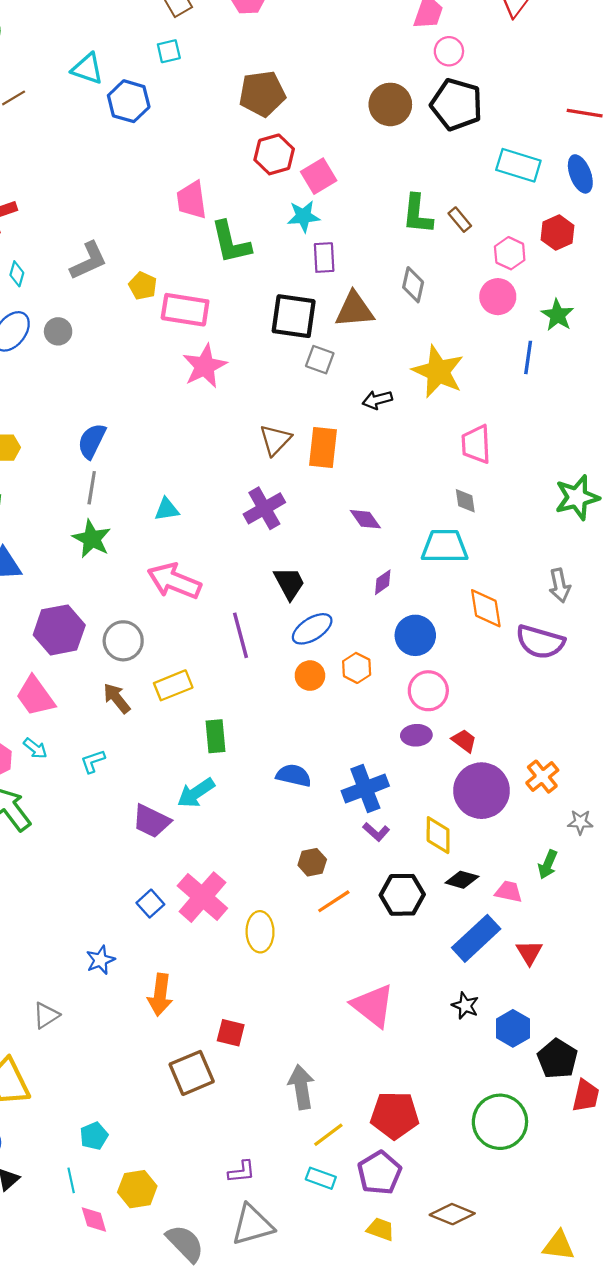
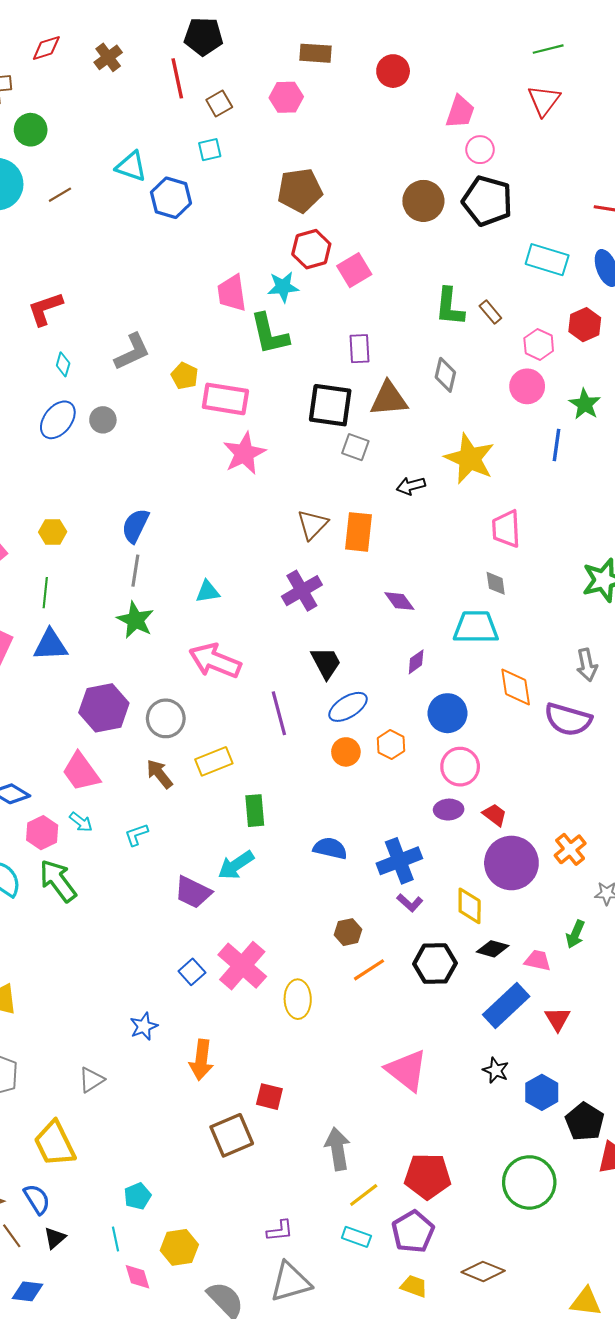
cyan star: (303, 216) -> (283, 287), moved

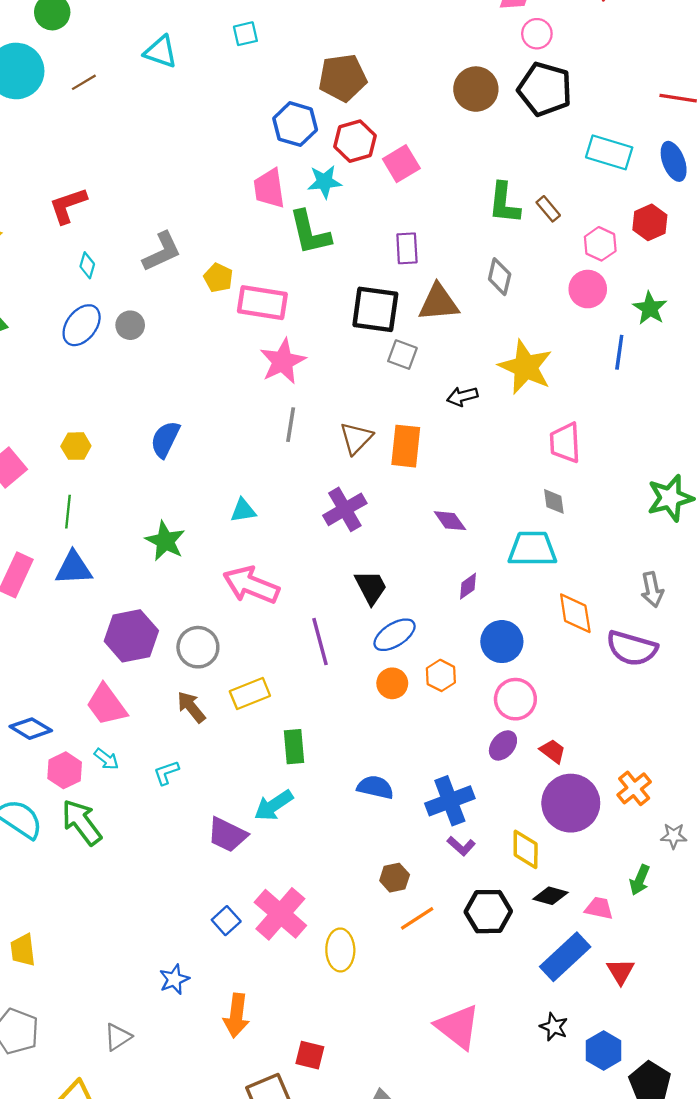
blue hexagon: (171, 198) -> (295, 124), moved
gray line: (135, 571) -> (291, 425), moved
purple ellipse: (449, 810) -> (503, 745), turned -48

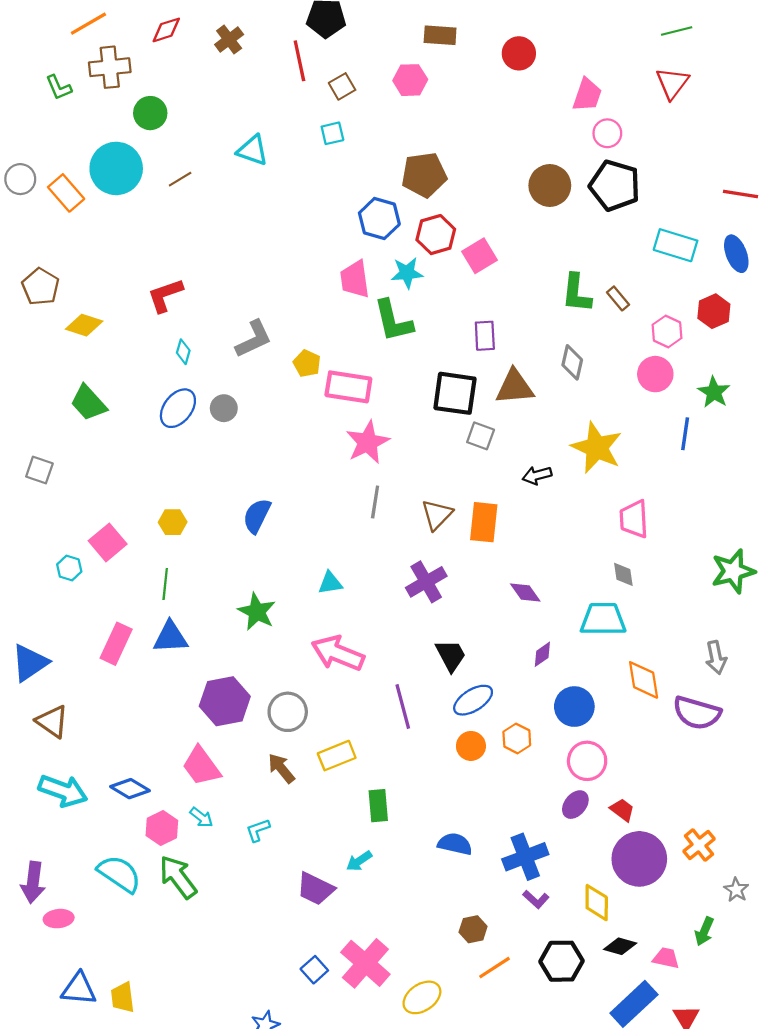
cyan arrow: (274, 805) -> (359, 861), size x0.7
gray star: (674, 836) -> (736, 890), turned 30
yellow ellipse: (340, 950) -> (422, 997), turned 57

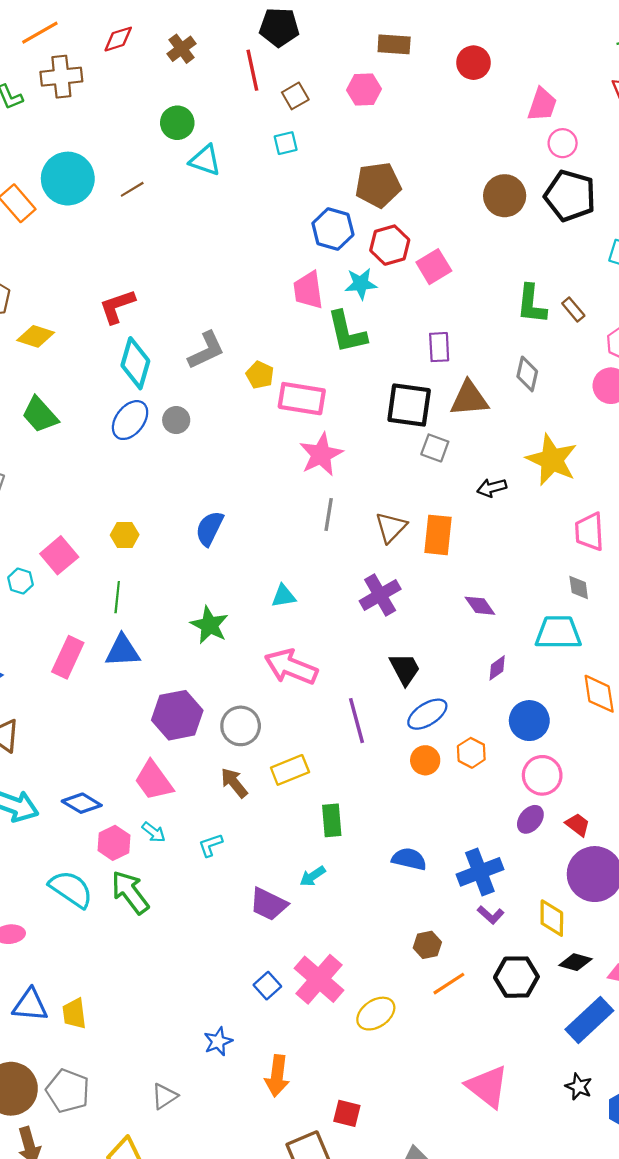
green circle: (150, 113) -> (177, 123), moved
cyan diamond: (183, 352) -> (135, 363), size x2.0

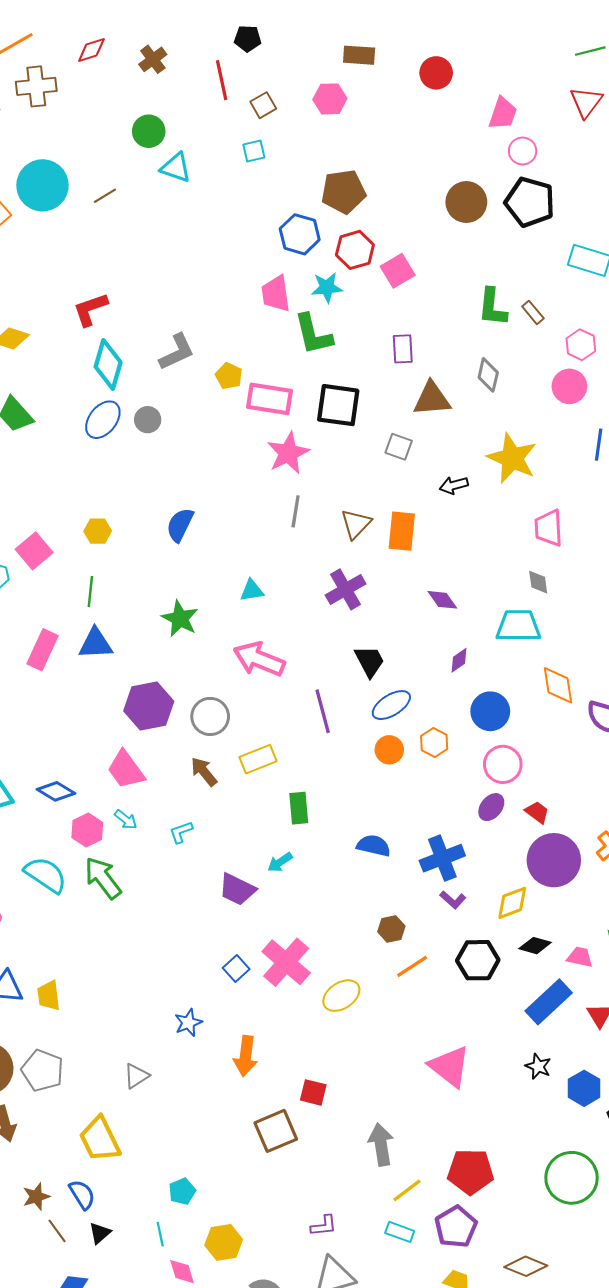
black pentagon: (279, 27) -> (248, 39), size x0.7
black square: (409, 405) -> (338, 405), moved
yellow diamond: (552, 918) -> (512, 903), turned 69

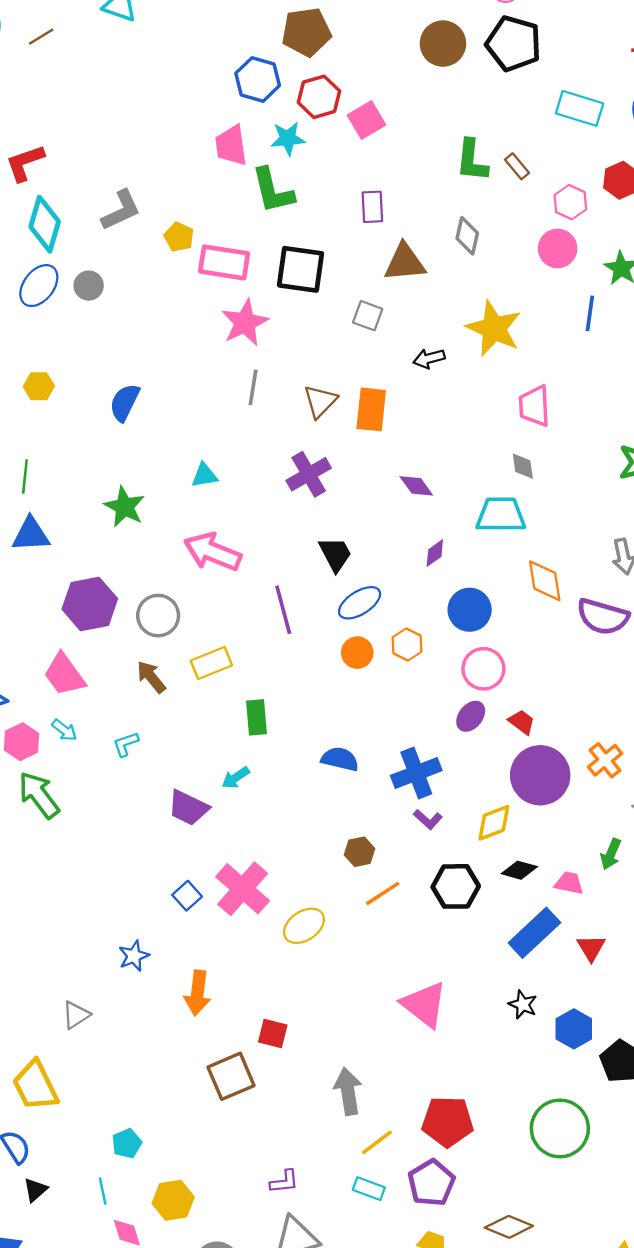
yellow hexagon: (98, 531) -> (39, 386), moved

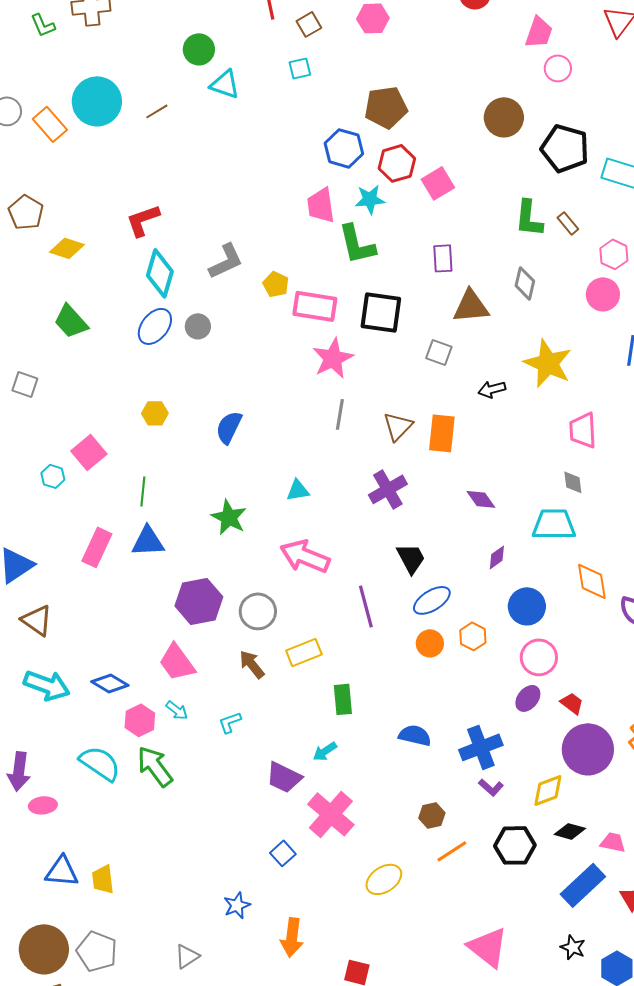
black pentagon: (514, 44) -> (565, 148), moved
pink cross: (243, 889) -> (331, 814), moved

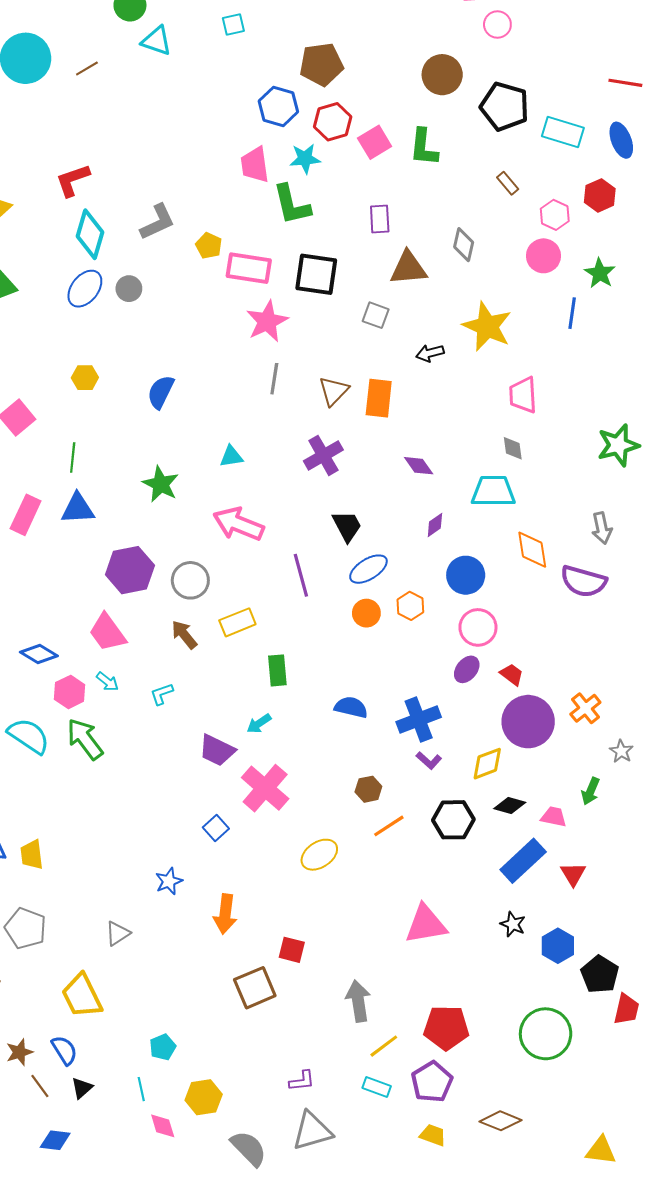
green L-shape: (529, 218) -> (424, 147), moved
pink triangle: (488, 947) -> (426, 924), turned -48

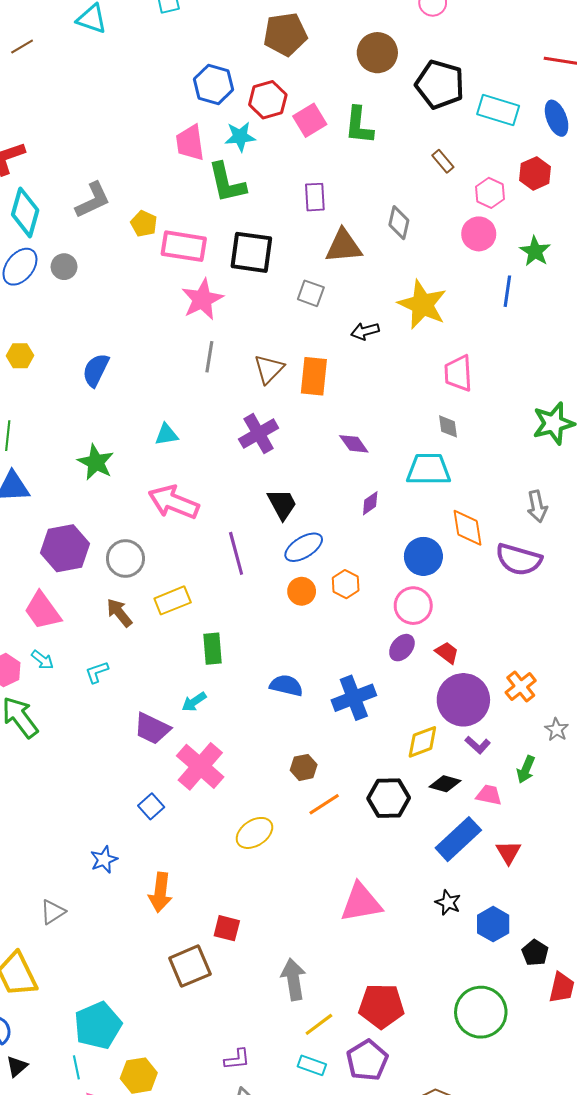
brown pentagon: (321, 64) -> (285, 34), moved
blue circle: (466, 575) -> (423, 556), moved
purple L-shape: (429, 760) -> (478, 745), moved
black pentagon: (600, 974) -> (535, 953), size x0.7
cyan pentagon: (163, 1047) -> (98, 1025), size x1.8

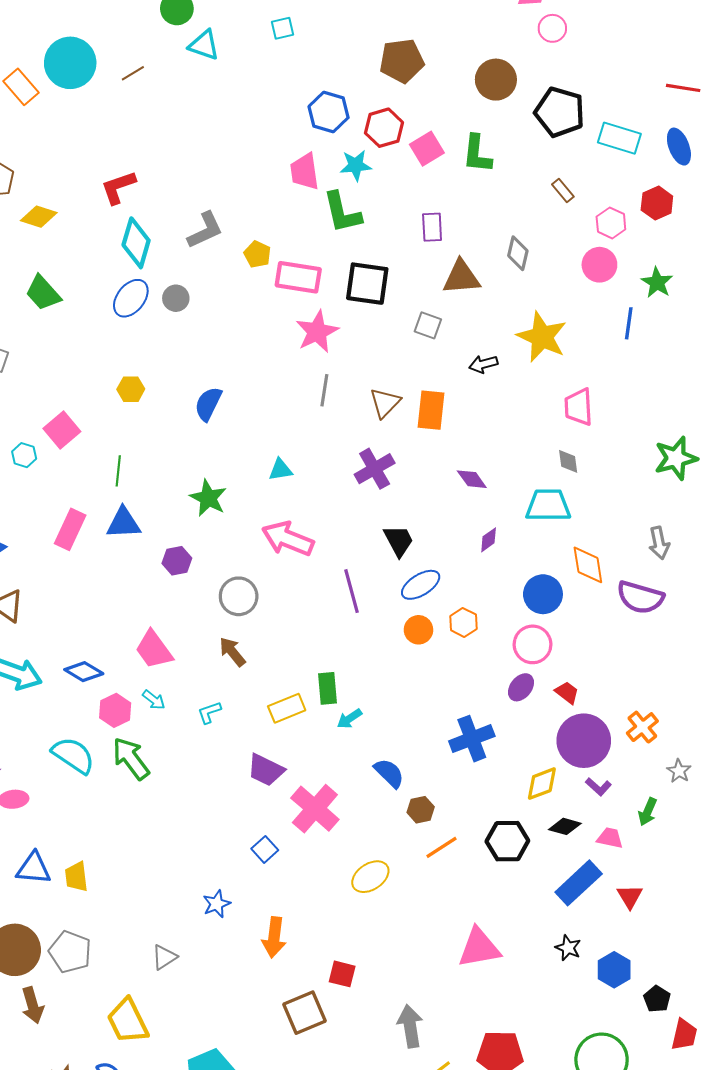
purple hexagon: (65, 548) -> (177, 561), moved, size x0.6
yellow rectangle: (173, 600) -> (287, 708), moved
blue semicircle: (286, 685) -> (389, 773), moved, turned 32
cyan arrow: (194, 702) -> (349, 719), moved

